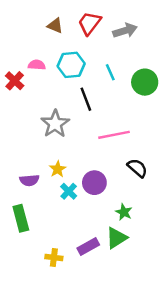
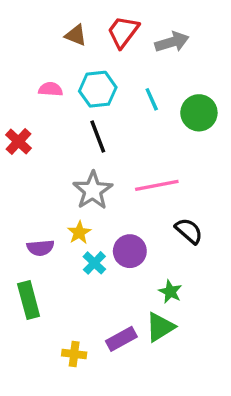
red cross: (15, 81) -> (18, 141), moved
black line: (86, 99) -> (98, 136), moved
gray star: (55, 124) -> (93, 190), moved

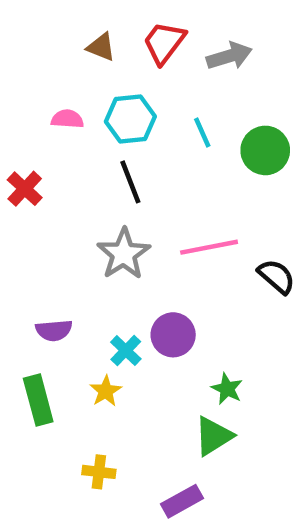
black semicircle: (189, 231) -> (276, 276), moved
yellow star: (79, 233) -> (106, 391), moved
purple rectangle: (121, 339) -> (182, 501), moved

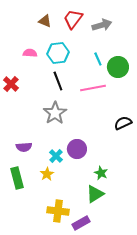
cyan line: (202, 132) -> (98, 59), moved
pink line: (209, 247) -> (93, 88), moved
black semicircle: (276, 276) -> (123, 123), turned -66
yellow cross: (99, 472) -> (58, 211), moved, size x1.5

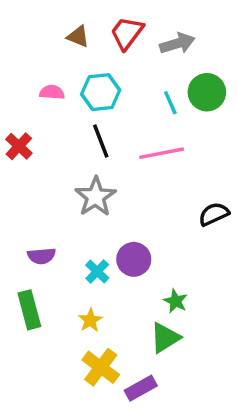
green circle: (118, 67) -> (207, 92), moved
yellow star: (47, 174) -> (90, 320), moved
yellow cross: (58, 211) -> (101, 367), turned 30

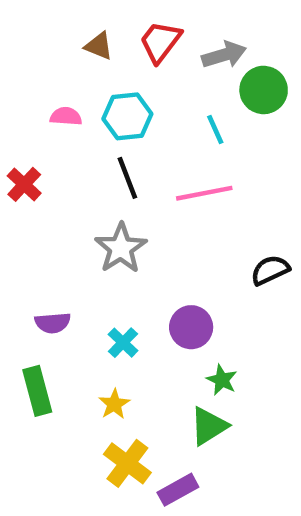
green circle: (207, 92) -> (264, 90), moved
purple circle: (134, 259) -> (191, 327), moved

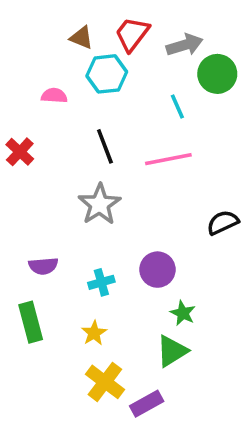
cyan hexagon: (127, 116) -> (107, 74), moved
cyan cross: (123, 343) -> (101, 282), turned 30

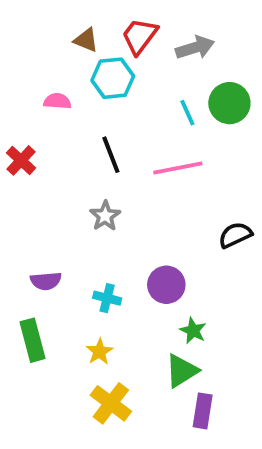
green circle: (217, 74) -> (229, 103), moved
gray star: (100, 204) -> (105, 216), size x0.7
cyan cross: (101, 282) -> (107, 298), turned 30
purple rectangle: (147, 404) -> (203, 411), moved, turned -52

